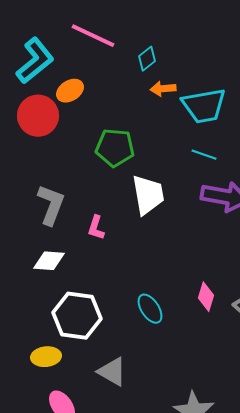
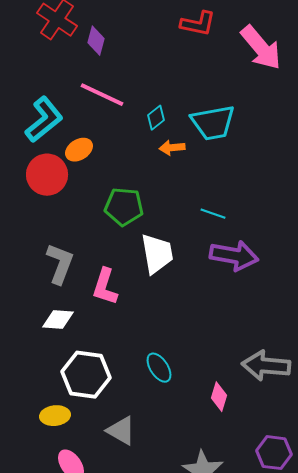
cyan trapezoid: (204, 106) -> (213, 123), moved
pink L-shape: (96, 228) -> (105, 287), size x1.5
pink diamond: (206, 297) -> (219, 397), moved

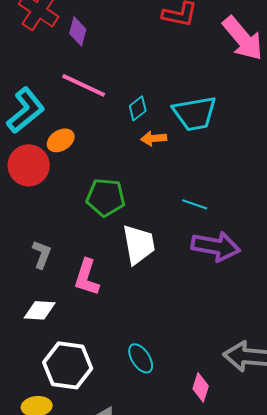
gray L-shape: (60, 264) -> (42, 254), size x0.7

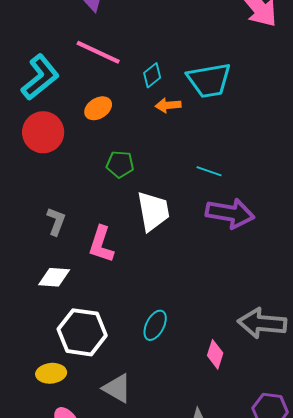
orange ellipse: (61, 140) -> (98, 108), moved
green pentagon: (106, 197) -> (120, 164), size x0.7
cyan ellipse: (141, 358) -> (155, 325), turned 60

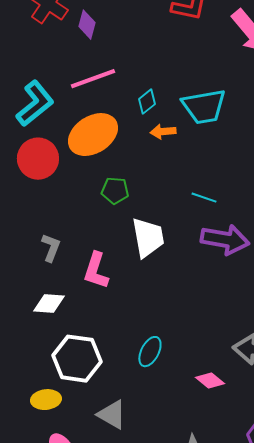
pink line: (98, 52) -> (93, 79), turned -45
orange ellipse: (98, 108) -> (93, 135), size x1.8
pink diamond: (215, 354) -> (210, 381), turned -68

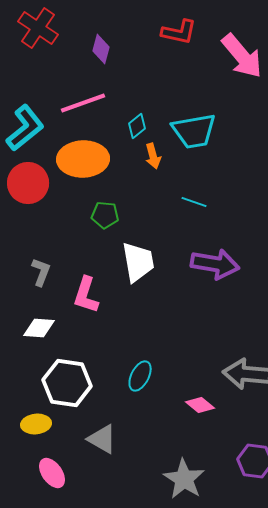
purple diamond: (87, 25) -> (101, 49), moved
orange arrow: (163, 132) -> (153, 156), turned -100
orange ellipse: (93, 135) -> (83, 159), turned 30
cyan line: (204, 198) -> (194, 202), moved

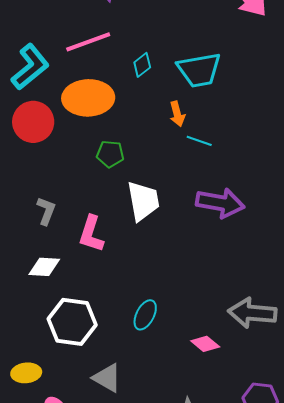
orange arrow: (153, 156) -> (177, 114), moved
yellow ellipse: (36, 424) -> (26, 373), moved

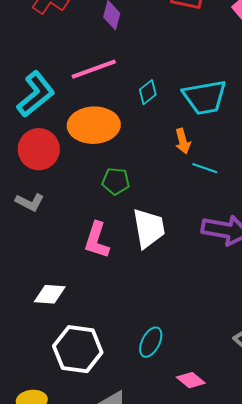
gray L-shape: (46, 211) -> (30, 202), moved, turned 96
pink L-shape: (91, 234) -> (97, 240), moved
pink diamond: (205, 344) -> (191, 380), moved

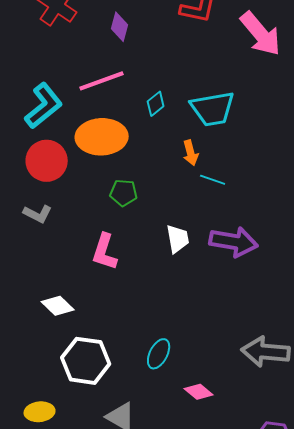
white trapezoid: (149, 228) -> (178, 239), moved, size x0.7
white diamond: (50, 294) -> (58, 306), turned 40

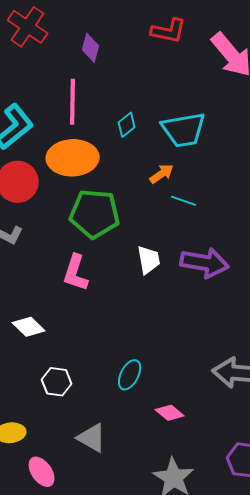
pink line: (102, 81) -> (73, 102), turned -69
orange arrow: (191, 153) -> (162, 174), turned -110
green pentagon: (124, 193) -> (95, 214), size x1.8
white hexagon: (86, 361) -> (57, 382), size x0.6

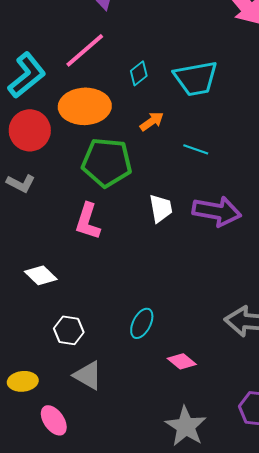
pink line: (73, 102) -> (85, 50), turned 48
orange arrow: (162, 174) -> (152, 121), moved
gray triangle: (92, 438) -> (88, 375), moved

